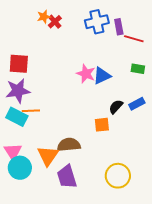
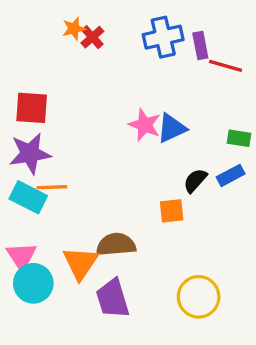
green rectangle: (138, 69) -> (239, 138), moved

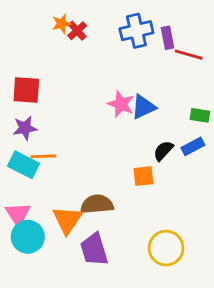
purple star: (30, 153) -> (25, 128), size x0.7

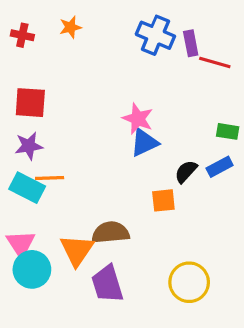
red cross: (77, 31) -> (22, 35), moved, turned -36
blue cross: (136, 31) -> (155, 35), turned 36
blue triangle: (143, 107) -> (144, 143), moved

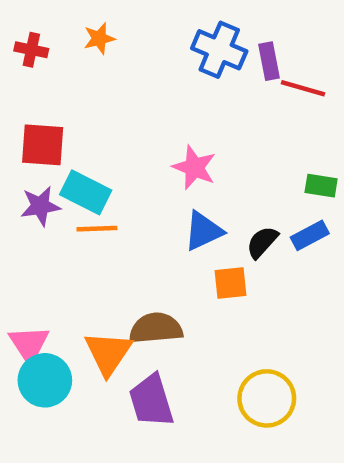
blue triangle: (144, 143) -> (203, 231), moved
orange line: (50, 178) -> (97, 229), moved
cyan rectangle: (27, 188) -> (86, 192), moved

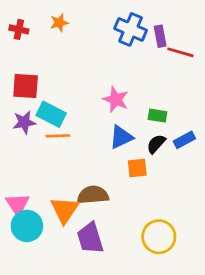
green rectangle: (321, 186) -> (157, 116), moved

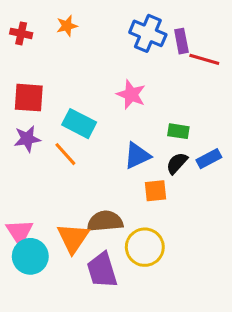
pink star: (116, 99) -> (131, 95), moved
cyan rectangle: (51, 114) -> (79, 124), moved
orange line: (58, 136) -> (65, 154), turned 50
yellow circle: (159, 237) -> (145, 247), moved

